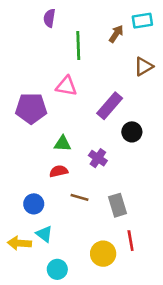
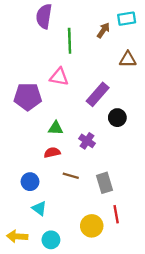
purple semicircle: (49, 18) -> (44, 16), size x1.5
brown triangle: (144, 66) -> (128, 59), turned 30
yellow arrow: (19, 243) -> (17, 236), moved

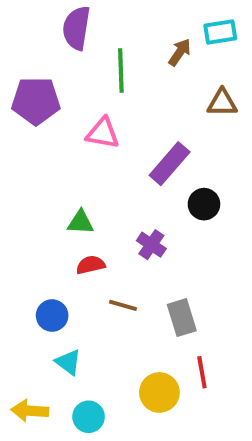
purple pentagon: (28, 97) -> (36, 101), moved
green triangle: (56, 128) -> (80, 222), moved

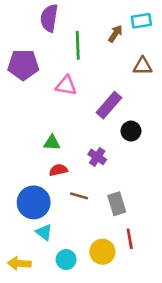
blue circle: (52, 316) -> (34, 202), size x1.6
cyan circle: (89, 417) -> (66, 260), moved

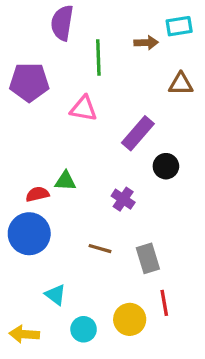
brown arrow: (115, 34) -> (146, 43), turned 54
red semicircle: (58, 170) -> (37, 194), moved
blue circle: (34, 202) -> (29, 234), moved

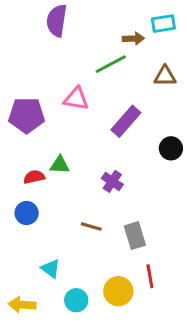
green line: (98, 57) -> (111, 64), moved, turned 64
purple pentagon: (29, 82) -> (27, 115), moved
black circle: (166, 166) -> (171, 148), moved
blue circle: (29, 234) -> (27, 213), size x0.6

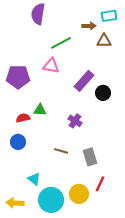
green line: (111, 64) -> (61, 43), moved
brown triangle: (165, 76) -> (104, 41), moved
black circle: (171, 148) -> (103, 93), moved
red line: (150, 276) -> (100, 184), turned 35
cyan circle: (76, 300) -> (51, 200), size x1.6

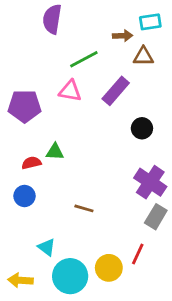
purple rectangle: (84, 81) -> (116, 91), moved
purple cross: (75, 121) -> (150, 182), moved, size x1.6
gray rectangle: (90, 157) -> (156, 217), moved, turned 48

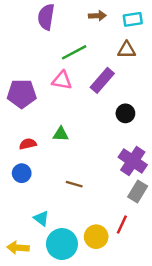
brown arrow: (123, 36) -> (97, 16), moved
green triangle: (55, 152) -> (61, 134), moved

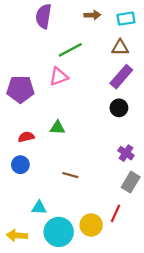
pink triangle: (62, 80) -> (59, 77), turned -30
purple rectangle: (102, 80) -> (121, 77), moved
purple cross: (133, 161) -> (126, 153), size x0.6
cyan triangle: (41, 218) -> (39, 208), turned -35

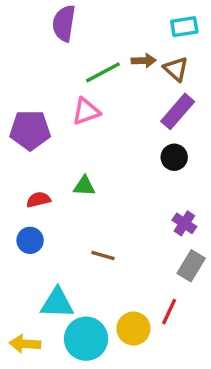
brown arrow: (92, 15) -> (144, 61), moved
brown triangle: (120, 48) -> (176, 69), turned 42
cyan triangle: (39, 208) -> (57, 303), size x1.5

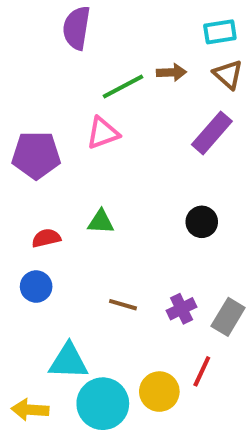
brown triangle: (176, 69) -> (228, 74), moved
black circle: (174, 157) -> (202, 222), moved
purple cross: (184, 223) -> (182, 309), moved, turned 30

